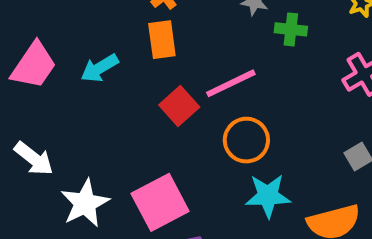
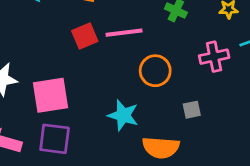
orange circle: (246, 140) -> (155, 71), moved

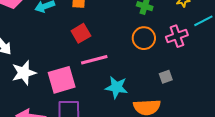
pink line: (124, 33) -> (94, 60), moved
orange circle: (155, 71) -> (144, 38), moved

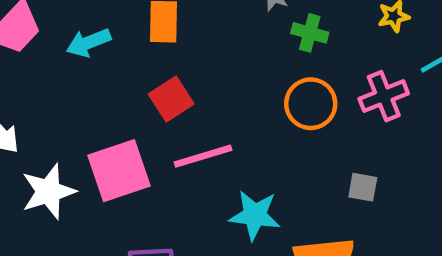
gray square: (166, 77) -> (363, 187), turned 32
pink square: (62, 80) -> (119, 171), moved

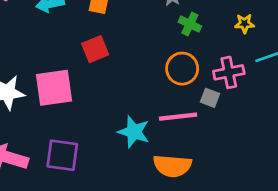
pink line: (203, 156) -> (178, 117), moved
gray square: (363, 187) -> (210, 98), moved

